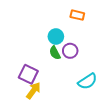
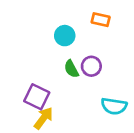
cyan circle: (56, 36) -> (65, 36), moved
cyan semicircle: (88, 81) -> (114, 106), turned 42

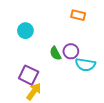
cyan circle: (65, 36) -> (25, 31), moved
cyan semicircle: (114, 106) -> (85, 65), moved

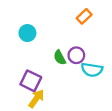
orange rectangle: (78, 15) -> (84, 16), turned -56

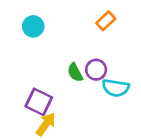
cyan circle: (27, 33) -> (33, 26), moved

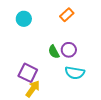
orange rectangle: (106, 21) -> (67, 15), moved
cyan semicircle: (116, 88) -> (75, 73), moved

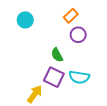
purple circle: (69, 50) -> (78, 35), moved
purple square: (28, 73) -> (54, 77), moved

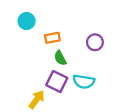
orange rectangle: (71, 16) -> (52, 38), moved, turned 32
purple circle: (78, 35) -> (95, 42), moved

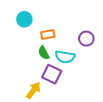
green semicircle: (60, 58) -> (44, 53), moved
cyan semicircle: (84, 82) -> (65, 57), moved

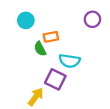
purple circle: (86, 39) -> (92, 19), moved
green semicircle: (44, 53) -> (40, 49), moved

